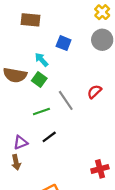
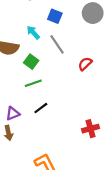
green square: (39, 79) -> (31, 62), moved
gray line: (66, 100) -> (57, 44), moved
red cross: (100, 169) -> (91, 129), moved

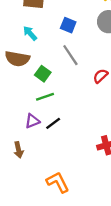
cyan arrow: (33, 32) -> (30, 33), moved
purple triangle: (13, 113) -> (32, 121), moved

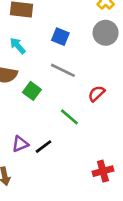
gray line: (70, 55) -> (63, 70), turned -30
green line: (45, 97) -> (69, 117), moved, turned 60

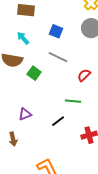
green line: (69, 117) -> (73, 101), moved, turned -35
black line: (44, 147) -> (58, 121), moved

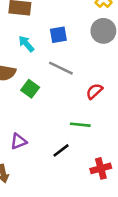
blue square: (56, 31) -> (58, 35), turned -32
cyan arrow: (23, 38) -> (26, 44), moved

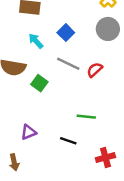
blue square: (58, 35) -> (66, 33), turned -35
red semicircle: (94, 91) -> (95, 70), moved
black line: (61, 150) -> (68, 141), turned 56

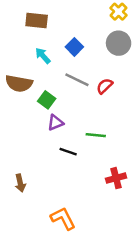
purple triangle: (29, 132) -> (55, 123), moved
black line: (68, 141) -> (68, 152), moved

